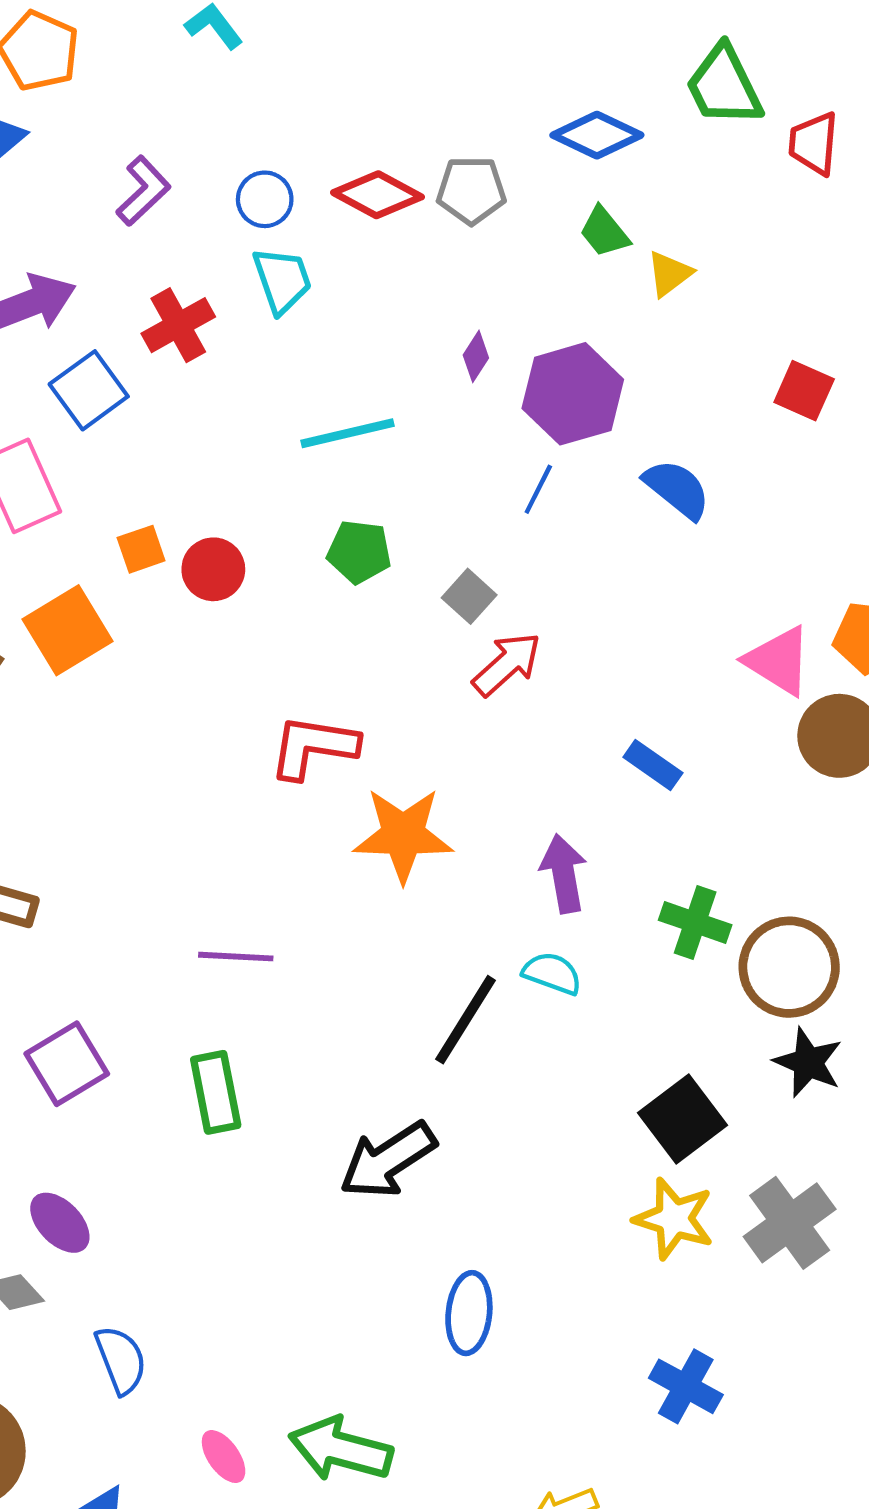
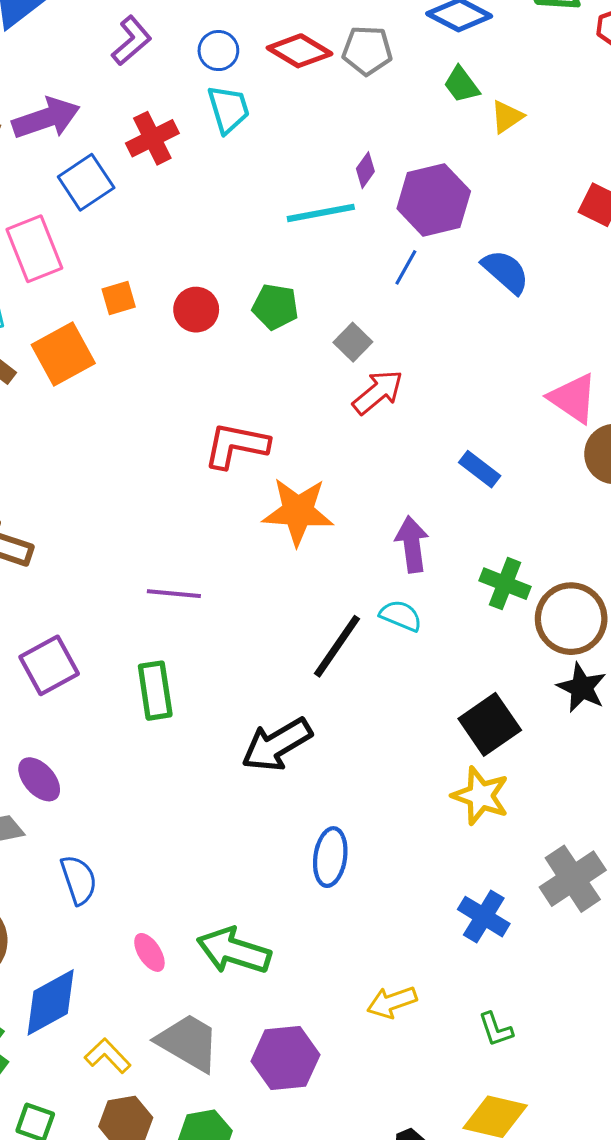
cyan line: (347, 433) -> (321, 213), moved
red circle: (213, 569) -> (196, 310), moved
gray cross: (790, 1223) -> (573, 879), moved

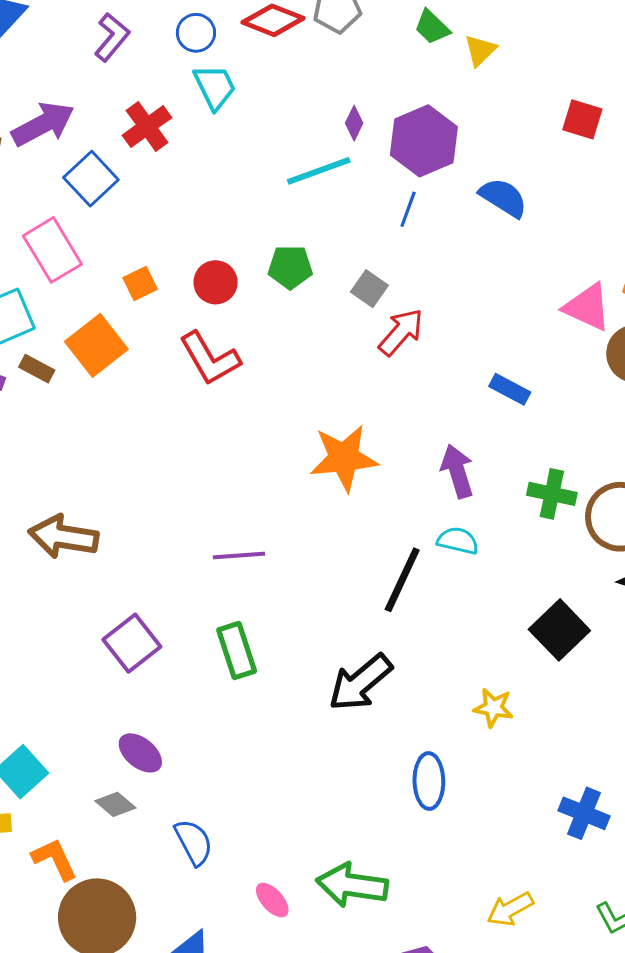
red L-shape: (236, 445) -> (210, 359), moved, turned -122
yellow star: (480, 796) -> (493, 708), moved, size x0.7

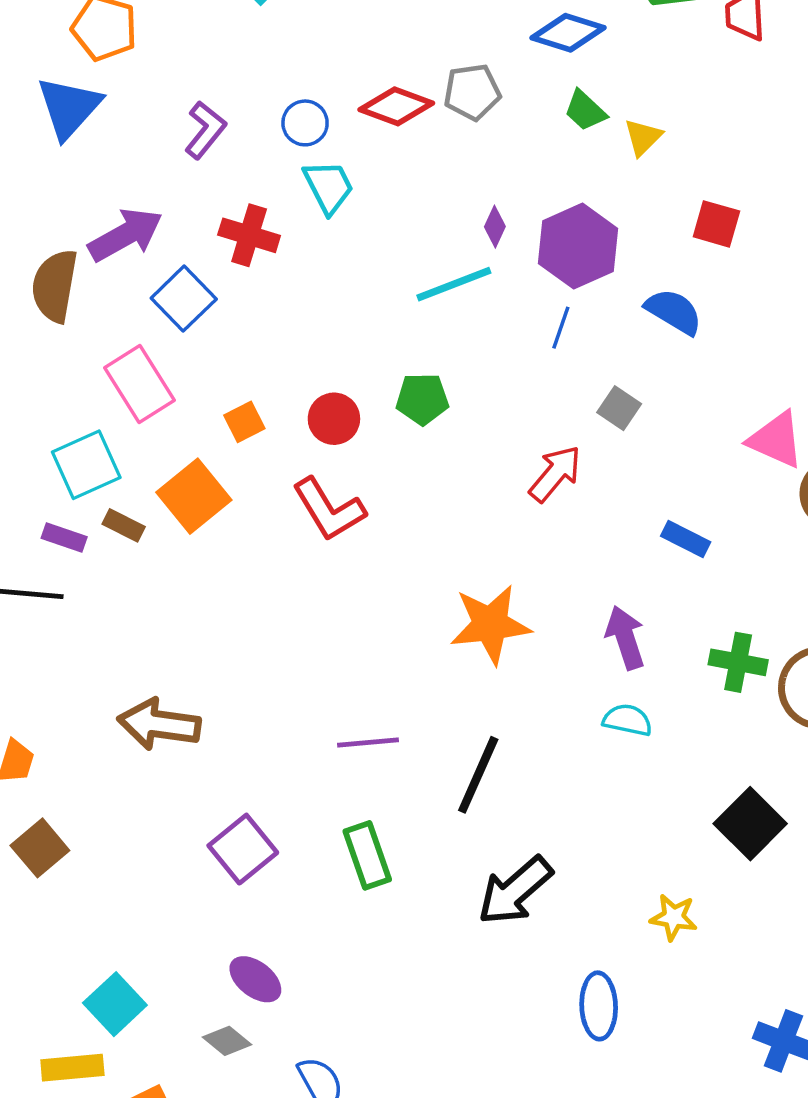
red square: (582, 119) -> (716, 224), moved
red cross: (147, 126) -> (249, 235), turned -36
gray square: (369, 289) -> (619, 408), moved
black line: (402, 580) -> (478, 775), moved

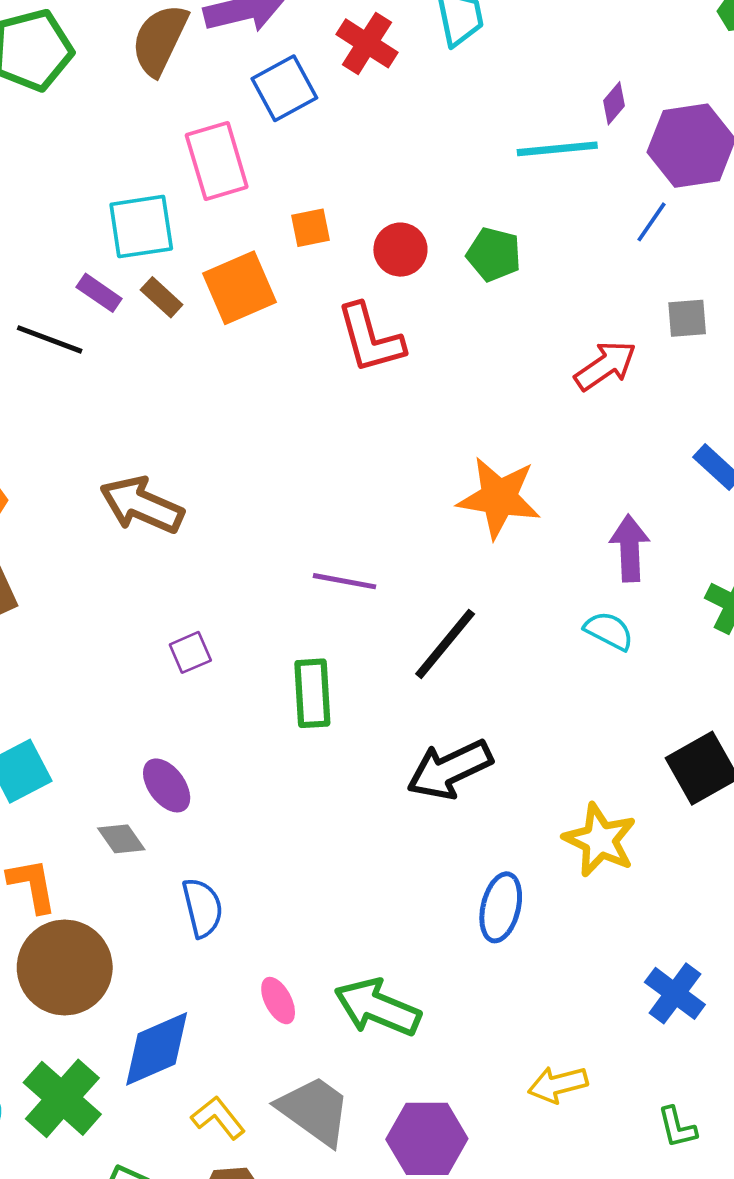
gray square: (619, 408) -> (687, 318), turned 36
purple square: (243, 849) -> (190, 652), size x0.6
yellow star: (674, 917) -> (600, 840), size x1.5

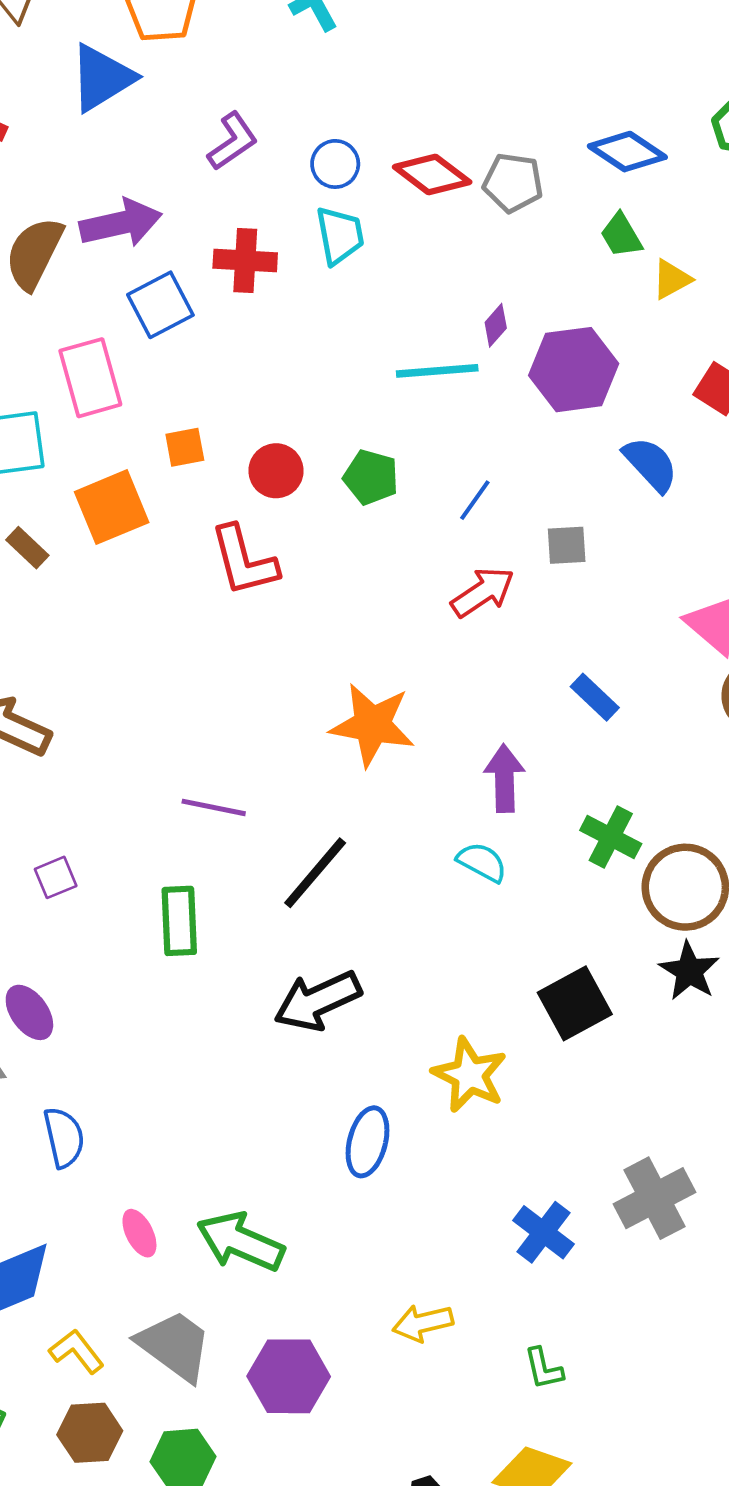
red cross: (367, 43) -> (245, 261), turned -30
blue line: (652, 222) -> (475, 500), moved
brown rectangle: (162, 297) -> (27, 548), moved

